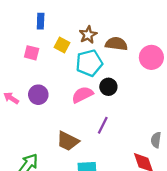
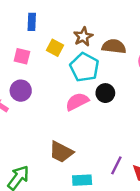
cyan pentagon: (89, 63) -> (84, 67), turned -30
purple circle: (38, 95) -> (21, 91), moved
purple line: (103, 125) -> (116, 165), moved

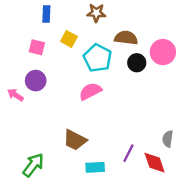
brown star: (83, 37) -> (96, 13), moved, turned 30
black circle: (105, 93) -> (137, 63), moved

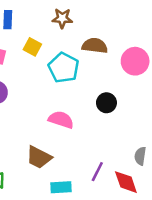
black circle: (137, 63) -> (106, 103), moved
pink semicircle: (90, 91) -> (61, 120), moved, turned 45

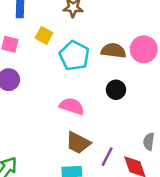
brown semicircle: (95, 46) -> (113, 51), moved
brown trapezoid: (39, 157) -> (78, 143), moved

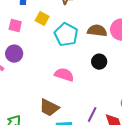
brown trapezoid: (78, 143) -> (49, 108), moved

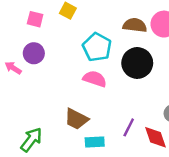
cyan pentagon: (66, 35) -> (97, 47), moved
black circle: (99, 62) -> (137, 63), size x1.6

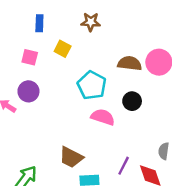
black circle: (137, 63) -> (132, 101), size x0.6
pink semicircle: (95, 79) -> (103, 117), moved

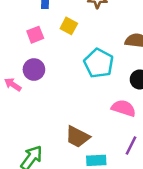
pink square: (30, 57) -> (35, 35), turned -35
pink semicircle: (103, 117) -> (124, 108), moved

